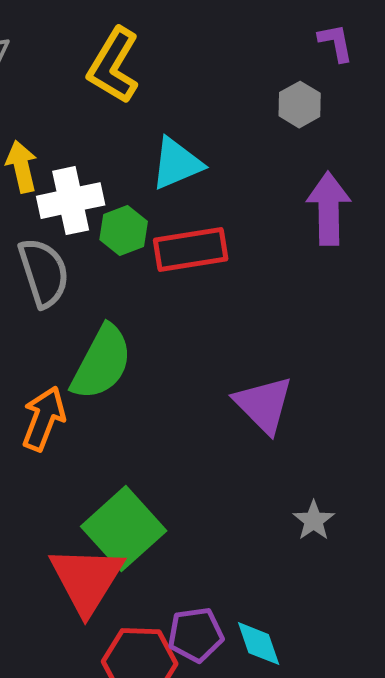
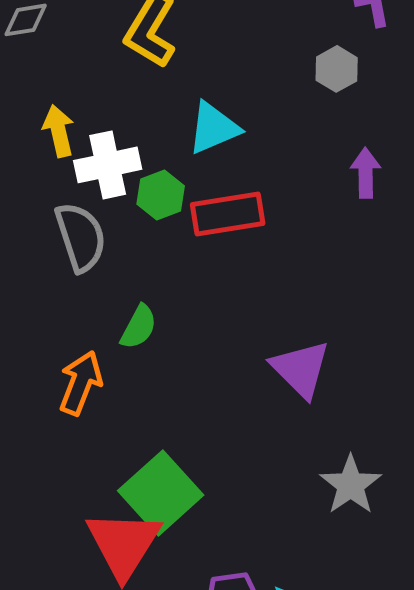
purple arrow: (329, 209) -> (366, 173), size x0.7
green semicircle: (102, 363) -> (139, 327), size x0.6
gray star: (314, 521) -> (351, 485), size x1.5

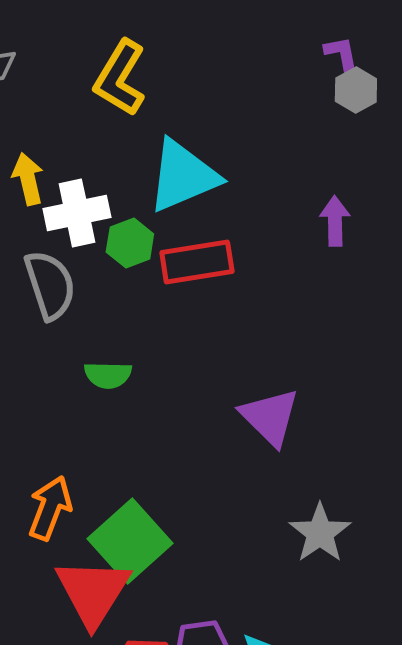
gray hexagon: (337, 69) -> (356, 90), moved
cyan triangle: (214, 128) -> (183, 176), size x1.4
green semicircle: (139, 327) -> (108, 375), turned 63
orange arrow: (81, 383) -> (50, 508), moved

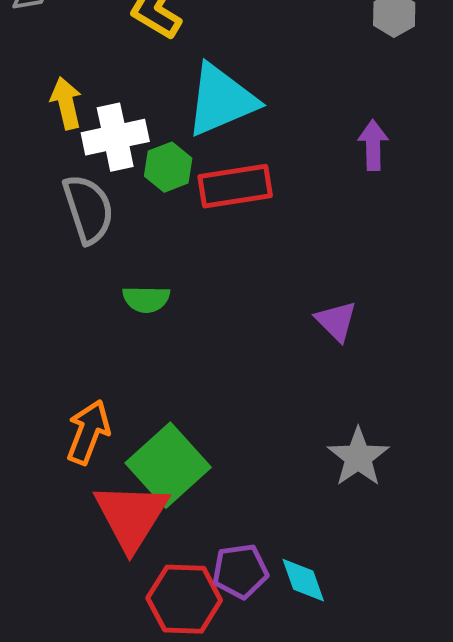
purple triangle: (270, 417) -> (336, 321), moved, size x0.7

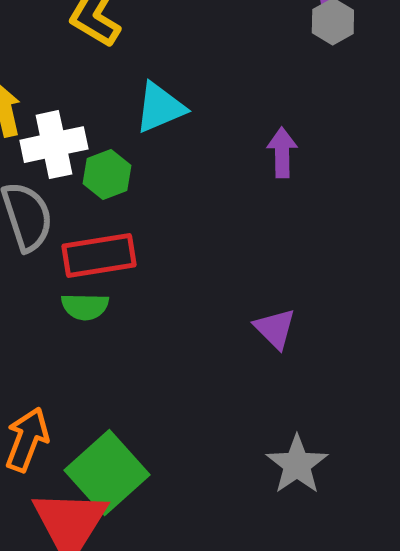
cyan triangle: (221, 100) -> (160, 108), size x0.7
purple arrow: (373, 145) -> (282, 153), moved
red rectangle: (235, 186) -> (99, 256), moved

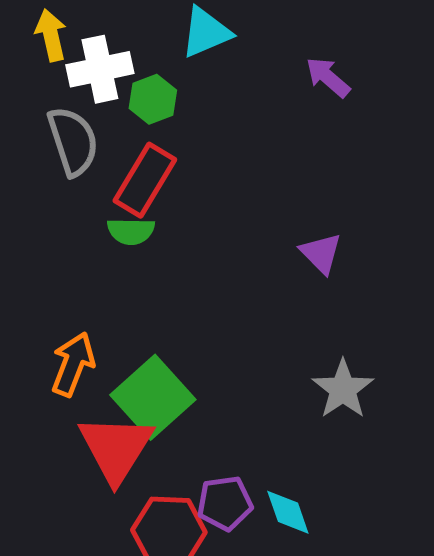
purple arrow: (282, 153) -> (328, 77), turned -48
red rectangle: (99, 256) -> (145, 180), turned -50

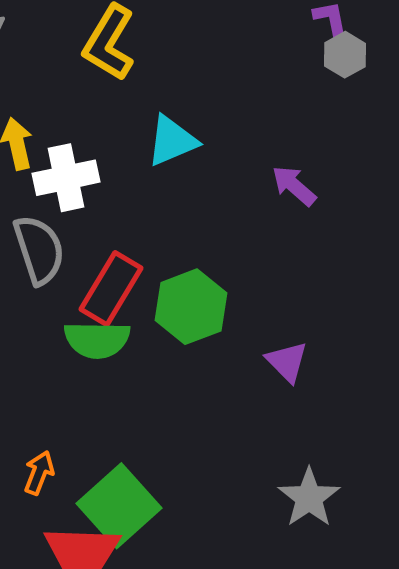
green hexagon: (153, 99) -> (191, 307), moved, size x1.5
green semicircle: (131, 231) -> (97, 340), size x1.4
orange arrow: (73, 364) -> (39, 473), size x0.7

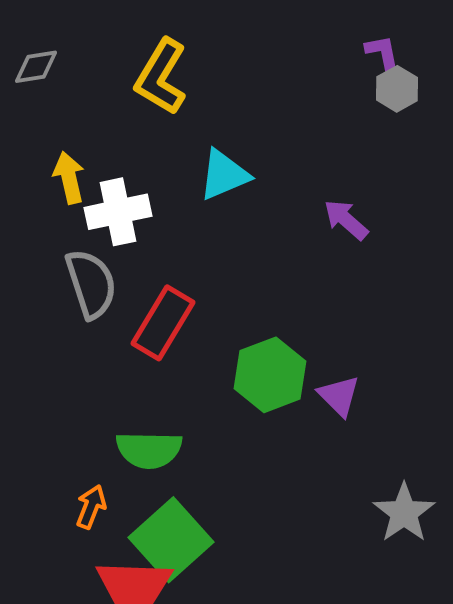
green hexagon: (191, 307) -> (270, 375), moved
green semicircle: (97, 340) -> (149, 450), moved
gray star: (309, 498) -> (404, 513), moved

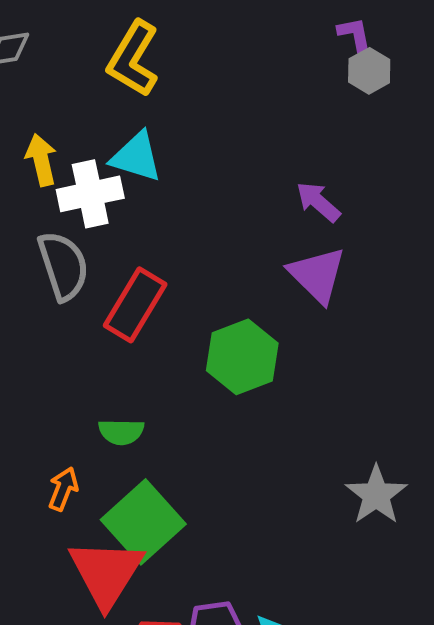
cyan triangle: (224, 175) -> (136, 157), moved, turned 40
purple triangle: (339, 396) -> (317, 275), moved, size x1.4
green semicircle: (149, 450) -> (121, 432), size x0.7

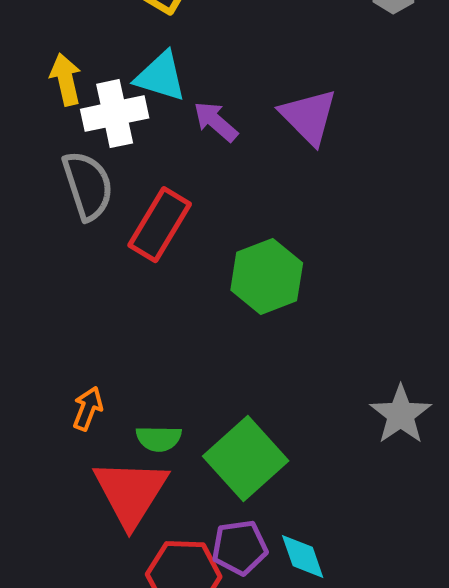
purple arrow: (318, 202) -> (216, 122), moved
purple triangle: (317, 275) -> (309, 117), moved
green semicircle: (121, 432) -> (159, 439), moved
green square: (143, 522) -> (246, 459), moved

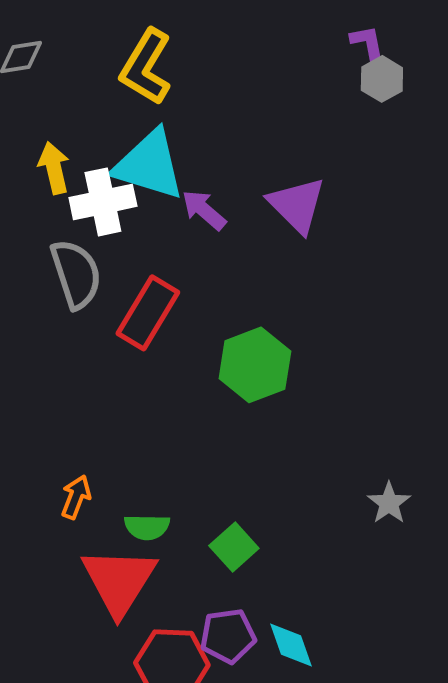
cyan triangle: (161, 77) -> (149, 165), size x1.4
gray star: (401, 415) -> (389, 503), size x0.7
green square: (246, 459) -> (234, 547), size x0.6

